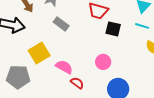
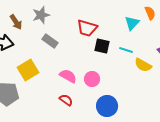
cyan line: (142, 26) -> (126, 50), moved
pink semicircle: (64, 67) -> (68, 76), moved

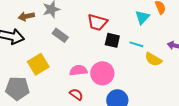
brown arrow: (16, 22) -> (26, 16), turned 112
pink semicircle: (68, 76) -> (78, 70), turned -36
pink circle: (92, 79) -> (102, 73), size x1.5

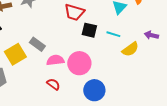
gray rectangle: (60, 35) -> (37, 44), moved
yellow semicircle: (153, 59) -> (130, 49), turned -66

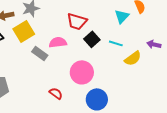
black square: (89, 30) -> (92, 39), turned 35
yellow square: (15, 54) -> (24, 31), moved
pink semicircle: (55, 60) -> (58, 42), moved

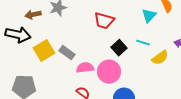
yellow square: (24, 31) -> (44, 51), moved
black square: (92, 39) -> (119, 48), moved
pink semicircle: (58, 42) -> (85, 68), moved

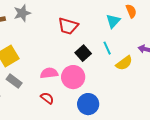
cyan line: (143, 43) -> (107, 48), turned 48
gray rectangle: (67, 53) -> (14, 81), moved

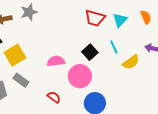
orange semicircle: (131, 11) -> (146, 17), moved
red trapezoid: (68, 26) -> (95, 18), moved
pink semicircle: (49, 73) -> (56, 61), moved

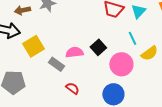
black square: (90, 52) -> (98, 47), moved
pink circle: (80, 76) -> (121, 64), moved
gray rectangle: (21, 80) -> (56, 64), moved

